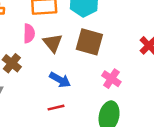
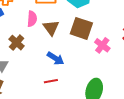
pink cross: (111, 79) -> (102, 45), moved

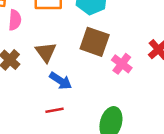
pink semicircle: (32, 19) -> (15, 20), moved
brown triangle: (51, 28) -> (46, 52), moved

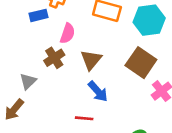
pink semicircle: (15, 20) -> (67, 33), moved

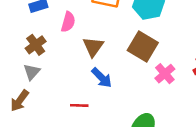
brown cross: (54, 58) -> (36, 45), moved
red line: (84, 118) -> (79, 105), moved

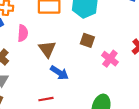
brown square: (143, 47) -> (87, 40), size x0.6

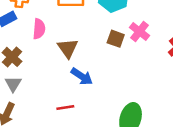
pink cross: (110, 59) -> (139, 31), moved

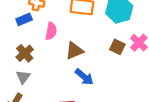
brown triangle: (68, 48) -> (74, 51), turned 36

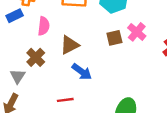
brown square: (117, 47) -> (114, 38), turned -35
brown cross: (25, 53) -> (36, 57), moved

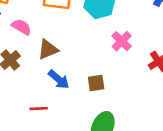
pink semicircle: (44, 26) -> (21, 27), turned -72
brown square: (114, 38) -> (96, 83), moved

